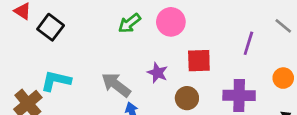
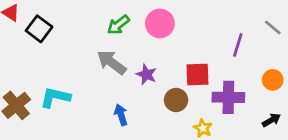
red square: (199, 61) -> (198, 74), moved
cyan L-shape: (56, 81) -> (55, 97), moved
gray arrow: (116, 85) -> (112, 62), moved

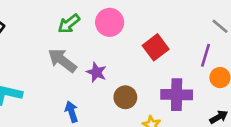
purple line: (238, 45) -> (206, 55), moved
red square: (198, 74) -> (156, 47), moved, turned -35

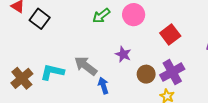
gray arrow: (62, 60) -> (86, 66), moved
purple cross: (177, 95) -> (172, 72), moved, turned -30

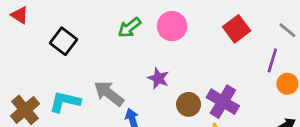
black square: (40, 19) -> (64, 41), moved
red square: (170, 34) -> (237, 29), moved
purple cross: (172, 72) -> (223, 102), turned -30

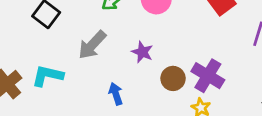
gray arrow: (109, 93) -> (92, 45), moved, turned -84

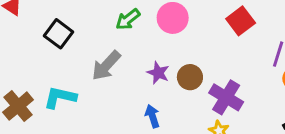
brown circle: (173, 78) -> (190, 77), moved
blue arrow: (116, 94) -> (152, 116), moved

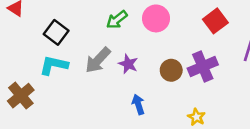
purple star: (158, 73) -> (128, 64), moved
cyan L-shape: (60, 97) -> (54, 65), moved
purple cross: (226, 97) -> (203, 66), moved, turned 36

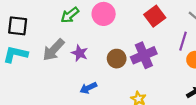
black square: (56, 32) -> (18, 26), turned -30
blue arrow: (138, 104) -> (88, 88), turned -98

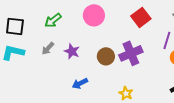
green arrow: (70, 15) -> (53, 20), moved
gray arrow: (54, 50) -> (48, 48), size x0.6

